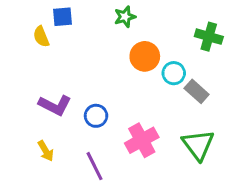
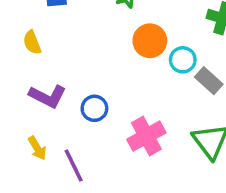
yellow semicircle: (41, 37) -> (32, 42), moved
purple line: (94, 166) -> (74, 165), moved

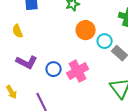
pink cross: (146, 136) -> (78, 71), moved
yellow arrow: (37, 148) -> (12, 92), moved

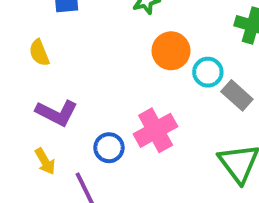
blue circle: (54, 69) -> (109, 148), moved
yellow arrow: (12, 92) -> (45, 161), moved

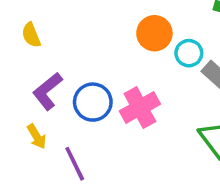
purple L-shape: (57, 113) -> (47, 91), turned 114
blue circle: (109, 148) -> (93, 102), moved, size x1.4

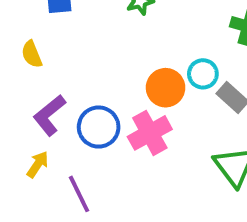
orange circle: (154, 33) -> (166, 88), moved
yellow arrow: (37, 137) -> (38, 164), turned -115

